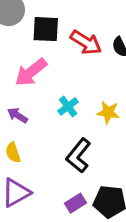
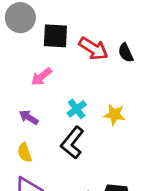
pink arrow: (31, 72) -> (41, 77), size x0.7
black L-shape: (78, 156) -> (72, 143), moved

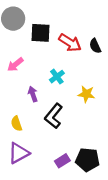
pink arrow: (41, 77) -> (15, 65), moved
cyan cross: (77, 109) -> (57, 77), moved
purple arrow: (29, 117) -> (33, 94), moved, turned 40

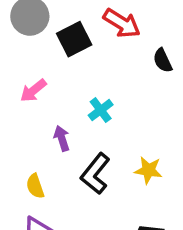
black square: (40, 33) -> (74, 39), turned -30
red arrow: (70, 43) -> (122, 23), moved
yellow star: (86, 94) -> (148, 170), moved

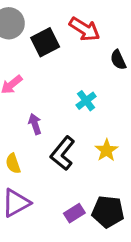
cyan cross: (101, 110) -> (86, 101), moved
yellow star: (148, 170) -> (106, 150), turned 30

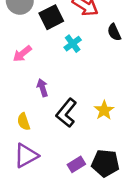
cyan cross: (86, 101) -> (73, 44), moved

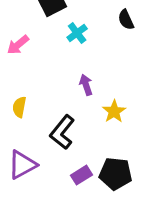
purple arrow: (42, 88) -> (86, 85), moved
black L-shape: (66, 113) -> (62, 132), moved
yellow semicircle: (24, 122) -> (19, 107), moved, turned 30

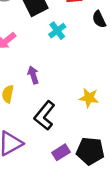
purple arrow: (86, 85) -> (33, 75), moved
yellow star: (114, 111) -> (89, 98), turned -30

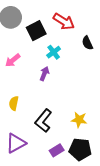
purple arrow: (33, 75) -> (44, 74), moved, turned 40
yellow star: (89, 98) -> (79, 120), moved

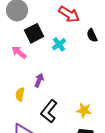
black square: (36, 31) -> (34, 33), moved
pink arrow: (13, 60) -> (19, 52), turned 77
purple arrow: (44, 74) -> (39, 80), moved

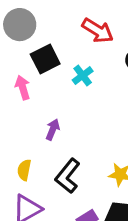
pink arrow: (19, 52) -> (23, 88), turned 35
yellow semicircle: (20, 94) -> (24, 170), moved

